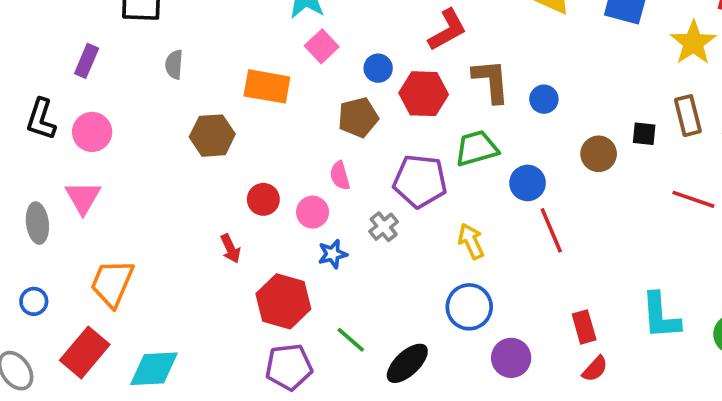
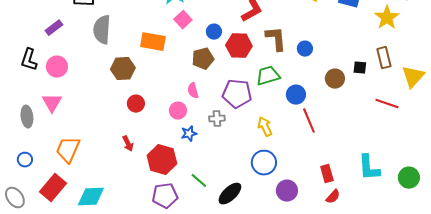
purple rectangle: (87, 61) -> (54, 28), turned 30
gray semicircle: (174, 65) -> (102, 30), size x1.8
red circle: (263, 199) -> (136, 104), moved
gray cross: (384, 227) -> (217, 119), turned 35
red arrow: (231, 249) -> (128, 144), moved

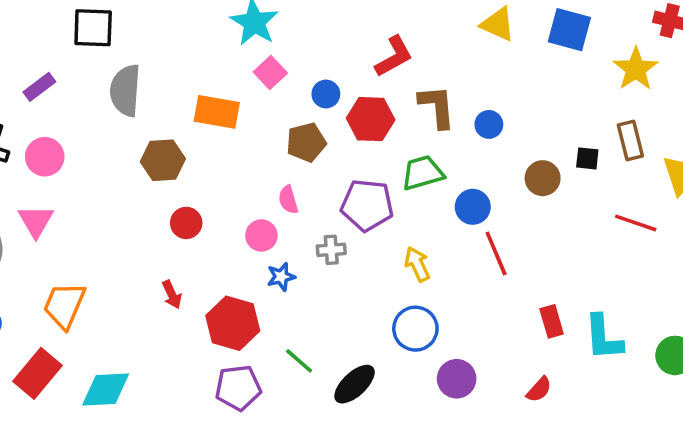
red rectangle: (327, 174) -> (552, 321), moved

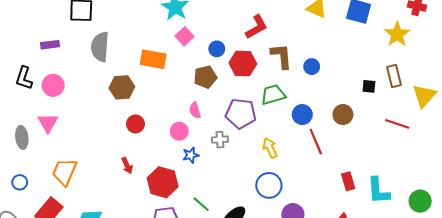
purple rectangle: (39, 87) -> (50, 45), turned 30
brown circle: (543, 178) -> (343, 115), moved

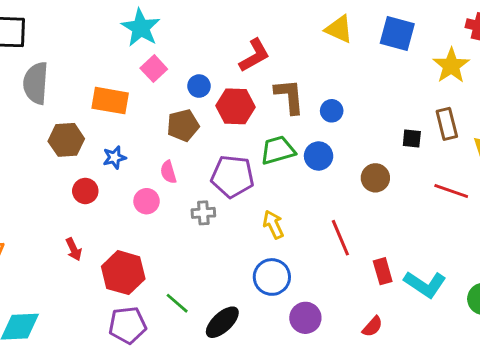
blue circle: (302, 115) -> (319, 156), moved
red line: (316, 142) -> (340, 238), moved
blue star: (191, 155) -> (114, 157), moved
cyan L-shape: (378, 191) -> (425, 284), turned -52

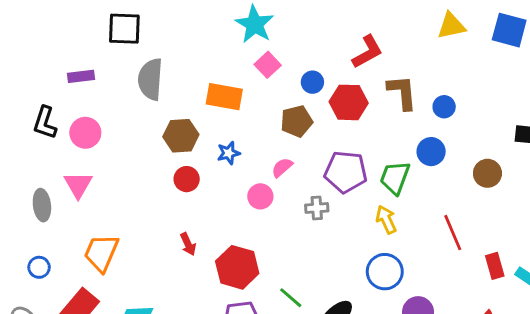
yellow triangle: (339, 29) -> (451, 26), turned -36
green trapezoid: (278, 150) -> (395, 178), moved, turned -54
pink semicircle: (168, 172) -> (282, 167), turned 65
red circle: (85, 191) -> (187, 179), moved

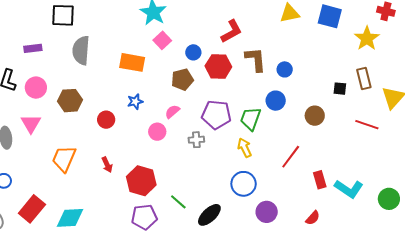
brown hexagon: (181, 136) -> (70, 101), moved
red line: (453, 233) -> (291, 157), turned 60
orange trapezoid: (101, 253) -> (64, 159), moved

